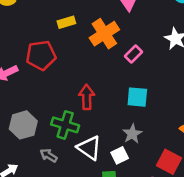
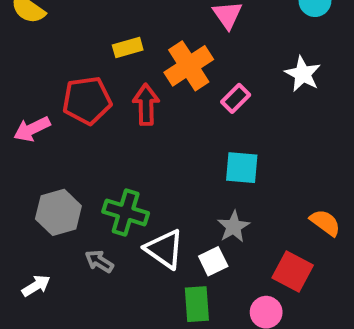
red arrow: (87, 97) -> (146, 105), moved

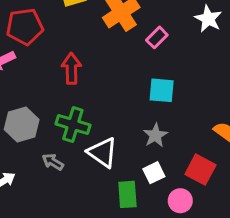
red pentagon: (87, 100) -> (25, 27), moved
red arrow: (146, 105) -> (71, 69), moved
white square: (213, 261) -> (154, 173), moved

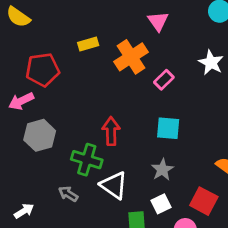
red arrow: (71, 69) -> (111, 131), moved
gray hexagon: (22, 125) -> (40, 135), moved

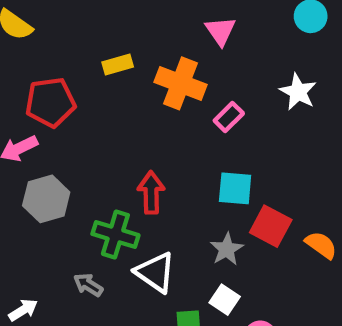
orange cross: (131, 57) -> (181, 83), turned -36
red square: (204, 201) -> (271, 226), moved
white square: (161, 204) -> (225, 300), turned -30

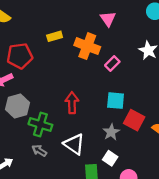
green cross: (115, 235) -> (40, 124), moved

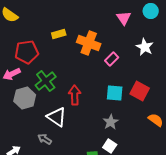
pink triangle: (108, 19) -> (124, 18), moved
red square: (134, 120) -> (140, 91), moved
green cross: (40, 124) -> (46, 81), moved, turned 35
white triangle: (74, 144) -> (57, 117), moved

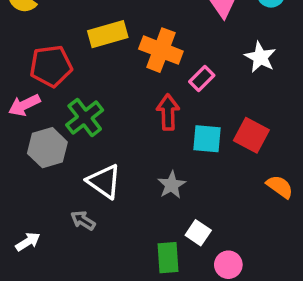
yellow rectangle: (59, 34) -> (108, 34), size x1.5
red arrow: (75, 95) -> (168, 112), moved
gray star: (111, 122) -> (172, 185), moved

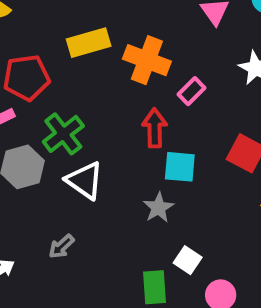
cyan square: (207, 139) -> (180, 167), moved
white triangle: (104, 181) -> (85, 180), moved
gray arrow: (83, 220) -> (61, 246), turned -75

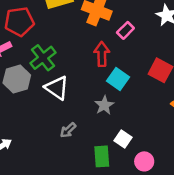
cyan square: (180, 167) -> (118, 79), turned 30
gray arrow: (61, 246) -> (68, 130), moved

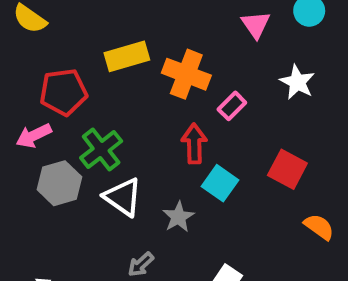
gray star: (104, 105) -> (178, 217), moved

